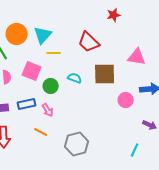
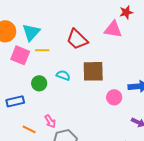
red star: (114, 15) -> (126, 12), moved
pink triangle: (137, 57) -> (113, 29), moved
pink square: (32, 71) -> (20, 55), moved
pink arrow: (48, 110) -> (50, 121), moved

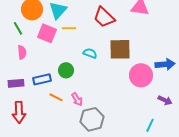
green circle: (39, 83) -> (66, 70), moved
pink circle: (114, 97) -> (141, 75), size x1.5
orange line: (29, 129) -> (56, 97), moved

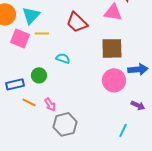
brown square: (120, 49) -> (112, 48), moved

